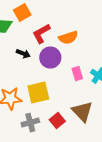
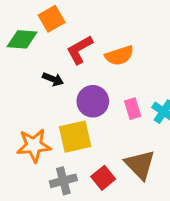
purple circle: (50, 58) -> (93, 101), moved

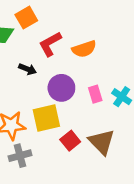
red square: (103, 178) -> (70, 141), moved
gray cross: (63, 181) -> (20, 156), moved

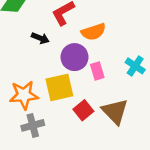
orange semicircle: (84, 49) -> (93, 32), moved
pink rectangle: (95, 94) -> (97, 71), moved

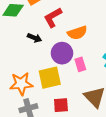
red square: (83, 110) -> (61, 105), moved, turned 35

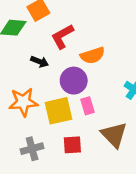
pink rectangle: (80, 64) -> (88, 106), moved
orange star: (21, 84) -> (23, 102), moved

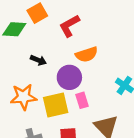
red L-shape: (62, 36) -> (69, 26), moved

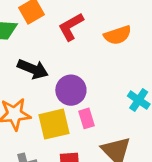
orange semicircle: (87, 54) -> (118, 35), moved
black arrow: (38, 60) -> (33, 69), size x1.5

